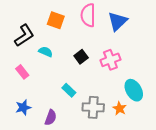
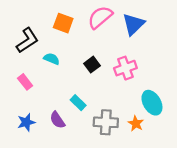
pink semicircle: (88, 15) -> (100, 17), turned 50
purple semicircle: (51, 118) -> (57, 120), moved, turned 126

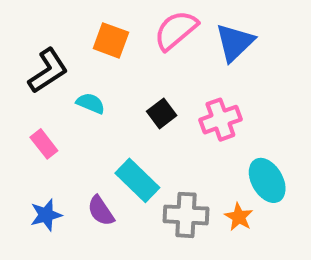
cyan rectangle: (78, 103) -> (137, 180), size x1.5

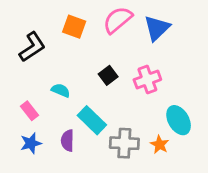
cyan semicircle: (91, 103) -> (61, 90), moved
pink rectangle: (44, 144) -> (29, 111), moved
purple semicircle: (101, 211) -> (67, 141), turned 35

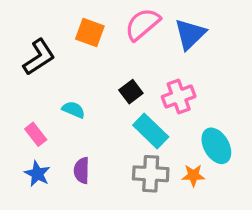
cyan rectangle: (92, 120) -> (151, 131), moved
blue star: (31, 143) -> (37, 174), turned -30
orange star: (160, 145) -> (193, 175), turned -30

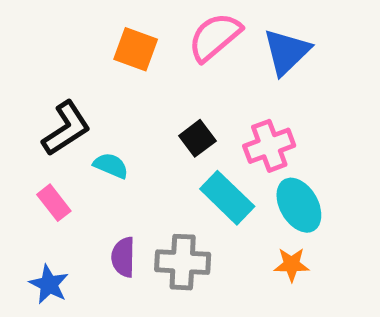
black L-shape: (39, 57) -> (66, 128), moved
cyan ellipse: (216, 146) -> (299, 205), moved
blue star: (37, 174) -> (49, 284), moved
gray cross: (151, 174) -> (183, 262), moved

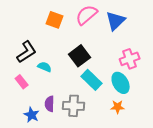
black square: (197, 138) -> (80, 56), size x1.5
pink cross: (269, 146) -> (130, 59), moved
blue star: (49, 284) -> (32, 115), moved

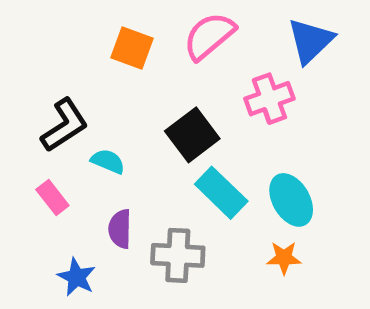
blue triangle: (116, 21) -> (310, 41), moved
pink cross: (130, 59) -> (269, 99), moved
purple semicircle: (50, 104) -> (120, 229), moved

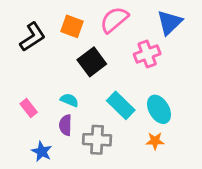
black L-shape: (64, 125) -> (33, 37), moved
black square: (192, 135) -> (92, 62), moved
cyan semicircle: (108, 161) -> (69, 100), moved

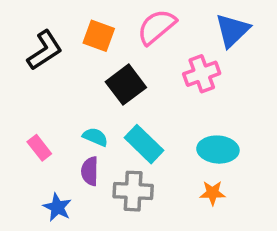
cyan rectangle: (121, 105) -> (144, 144), moved
cyan ellipse: (159, 109) -> (218, 150), turned -56

